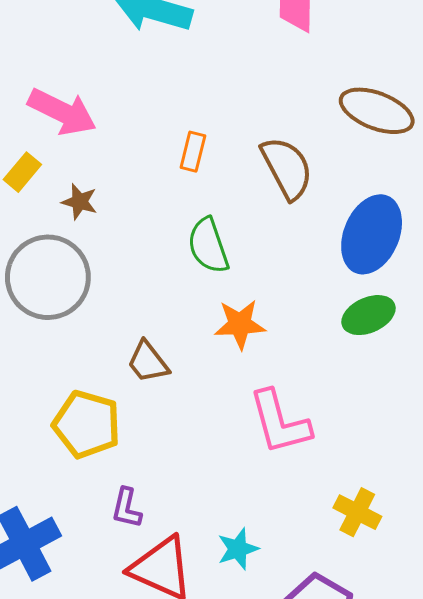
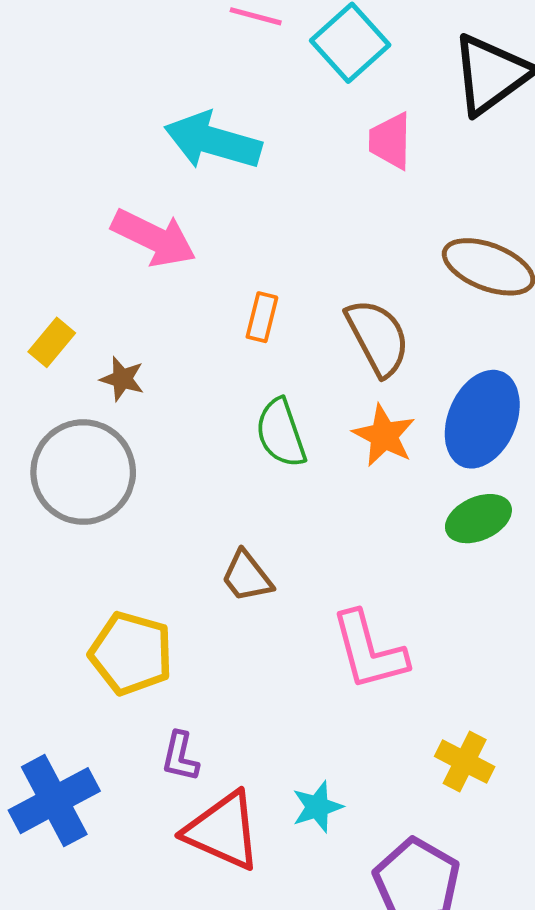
pink arrow: (62, 112) -> (154, 238), moved
orange star: (240, 324) -> (384, 436), moved, turned 30
brown trapezoid: (148, 362) -> (247, 576), moved

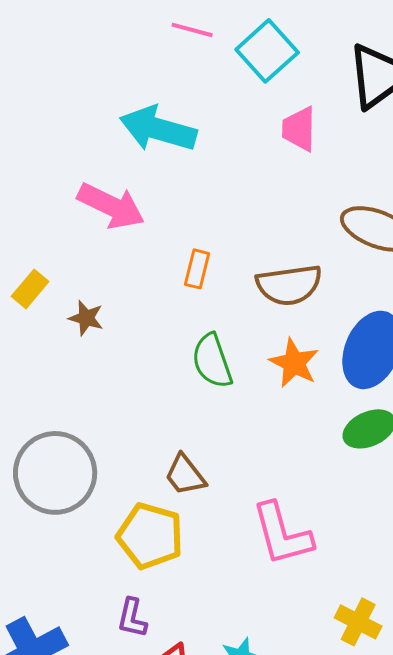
brown semicircle: (378, 337) -> (289, 285), turned 110
gray circle: (83, 472) -> (55, 473), moved
yellow pentagon: (131, 653) -> (150, 536), moved

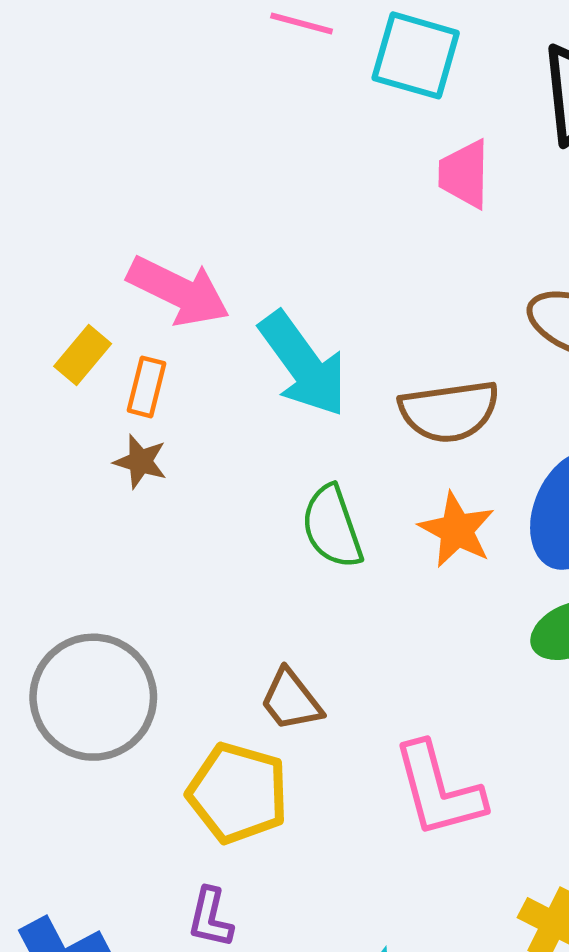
cyan square: (267, 51) -> (416, 55), turned -32
cyan arrow: (158, 129) -> (303, 364), moved, turned -142
orange rectangle: (197, 269) -> (146, 387), moved
yellow rectangle: (30, 289) -> (83, 355), moved

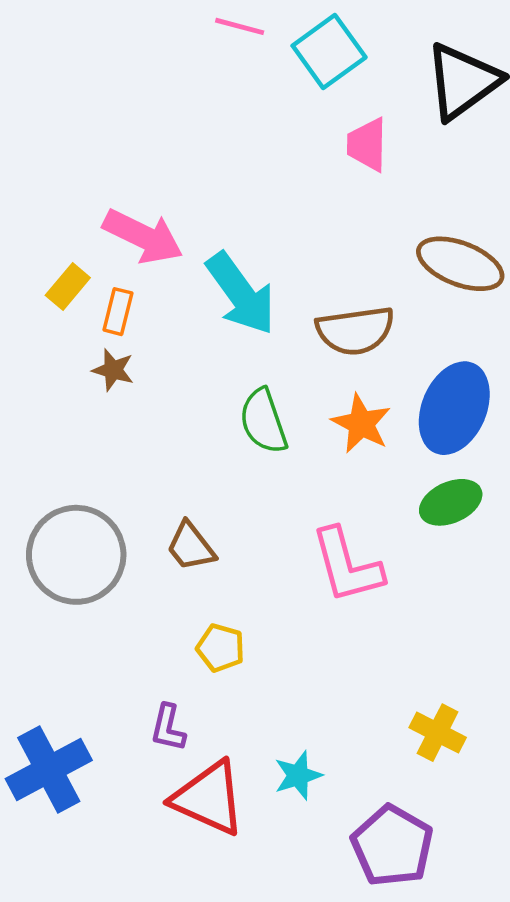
cyan square: (416, 55) -> (329, 52), turned 38
brown trapezoid: (291, 700) -> (191, 546), moved
pink L-shape: (438, 790) -> (347, 566), moved
yellow pentagon: (238, 793) -> (220, 648), moved, size x0.6

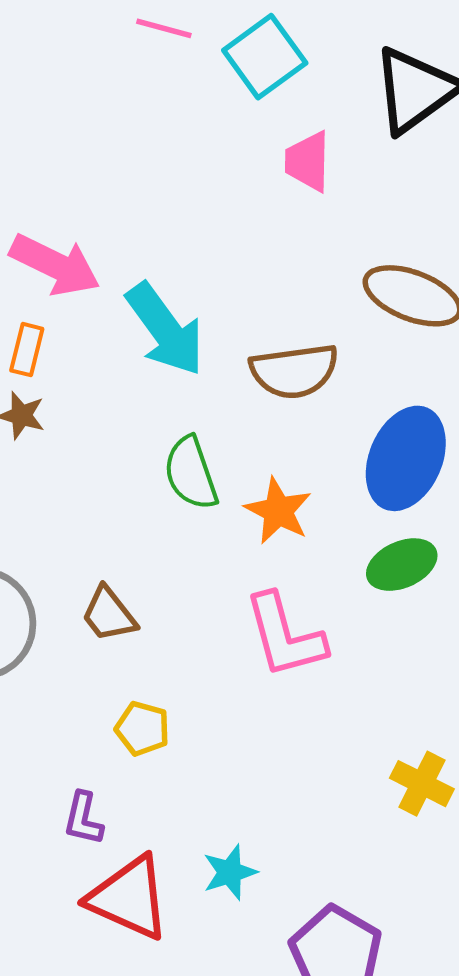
orange star: (361, 424) -> (278, 511), moved
yellow cross: (438, 733) -> (422, 784), moved

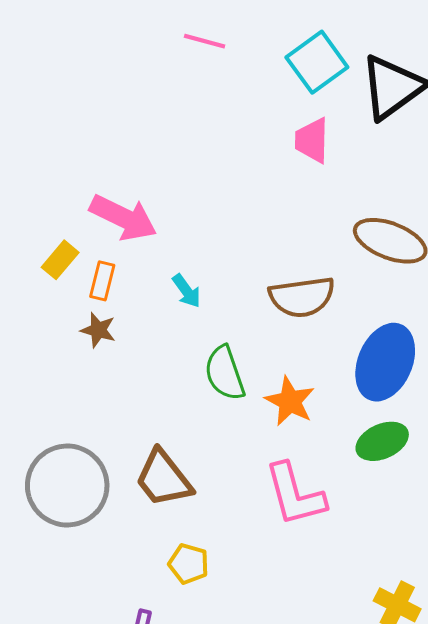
cyan square: (265, 57) -> (317, 62), moved
cyan arrow: (165, 329) -> (187, 291), moved, size x0.5
brown trapezoid: (109, 614) -> (163, 478), size x1.4

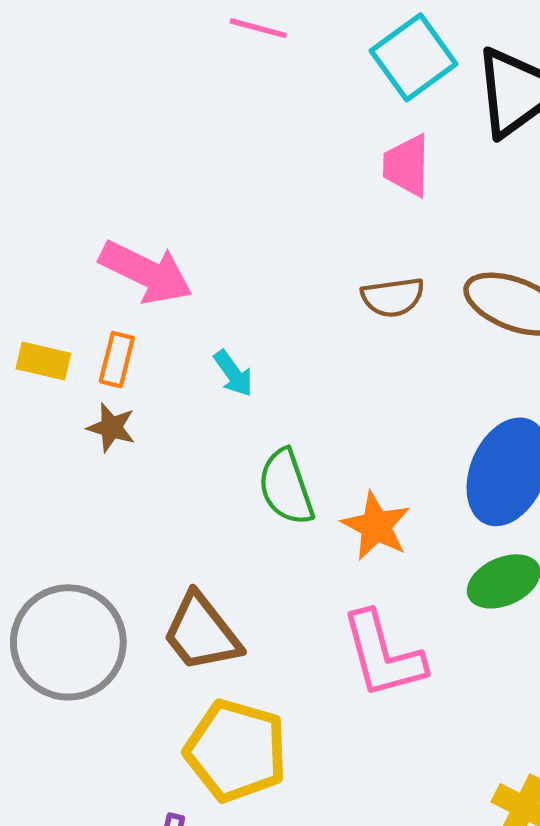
yellow rectangle: (60, 260) -> (43, 361), moved, turned 63
brown semicircle: (302, 297) -> (393, 297), moved, size x0.7
yellow pentagon: (189, 564) -> (236, 751), size x1.8

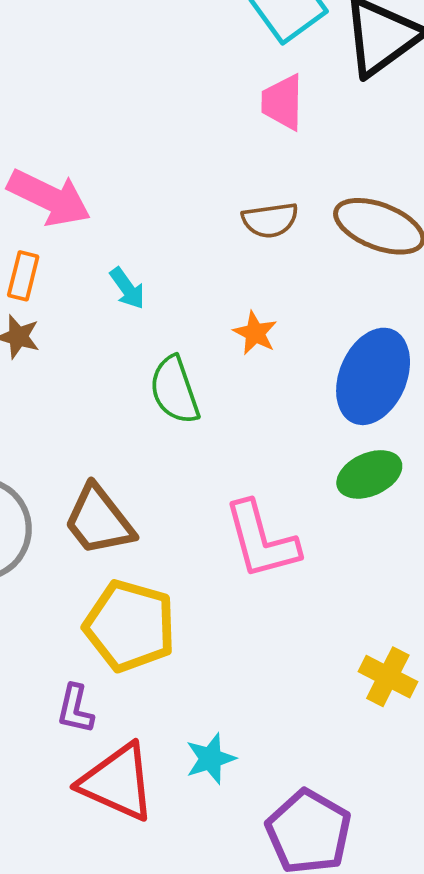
orange star: (376, 526) -> (255, 333), moved, size x0.7

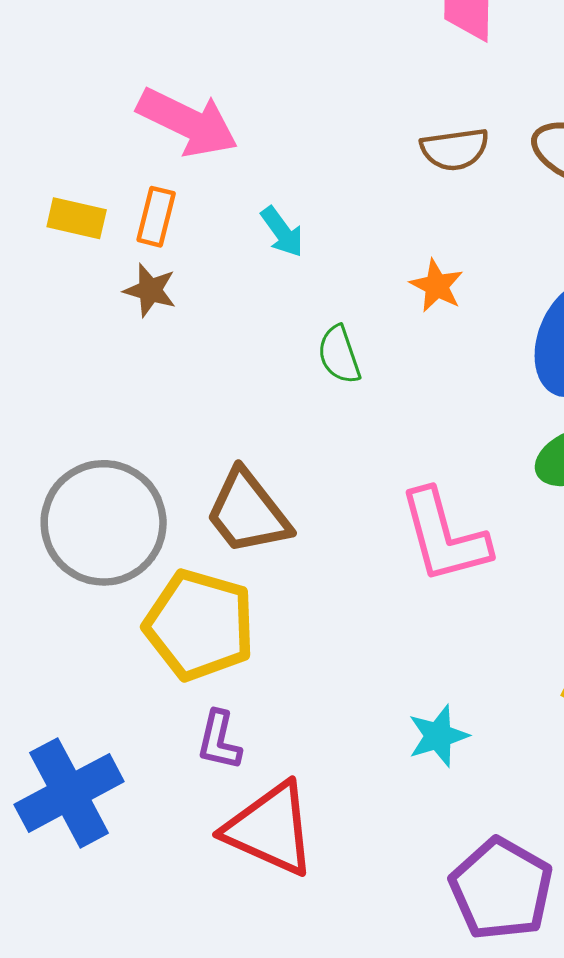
green semicircle: (175, 390) -> (339, 355), size x0.7
yellow pentagon: (130, 626) -> (200, 625), moved
cyan star: (210, 759) -> (438, 736), moved

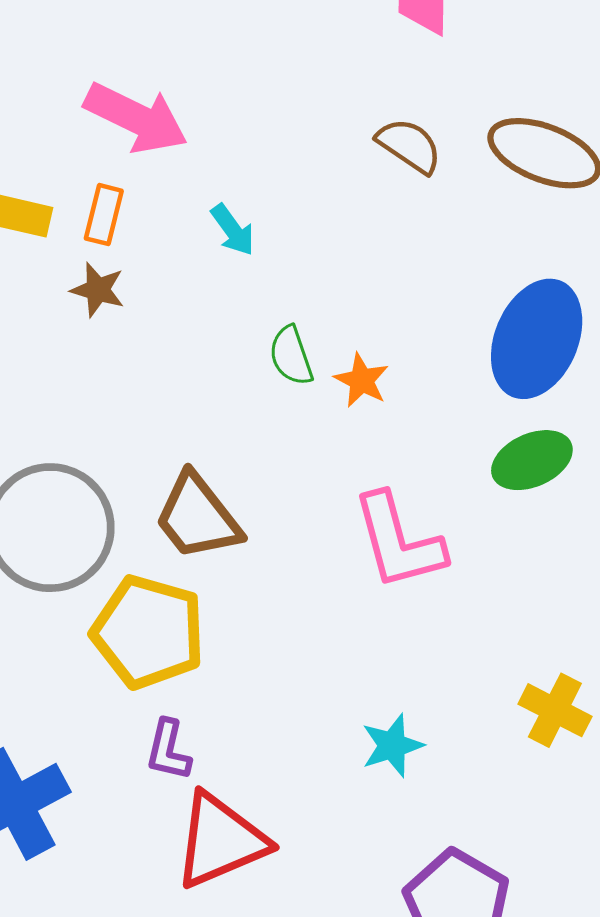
brown semicircle: (455, 149) -> (409, 146), turned -138
orange star: (437, 286) -> (362, 380), moved
red triangle: (270, 829) -> (220, 841), turned -47

